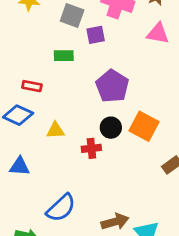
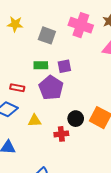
purple square: (96, 35) -> (64, 66), moved
purple pentagon: (112, 86) -> (51, 88), moved

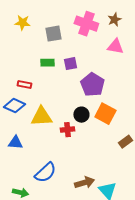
gray square: (47, 35) -> (53, 34), turned -30
purple pentagon: (51, 88) -> (92, 85), moved
yellow triangle: (35, 121) -> (41, 117), size x1.6

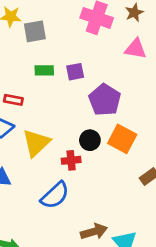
gray square: (53, 34) -> (35, 31), moved
yellow triangle: (41, 117) -> (36, 143), turned -40
blue semicircle: (45, 173) -> (55, 195), moved

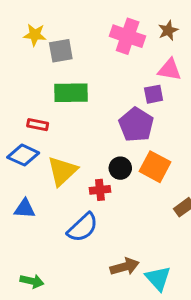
green rectangle: (44, 70) -> (71, 93), size x1.6
purple square: (75, 72) -> (154, 94), moved

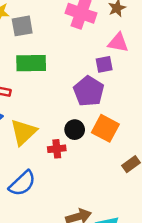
blue semicircle: (83, 228) -> (22, 183), moved

